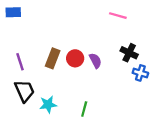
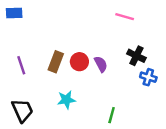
black trapezoid: (24, 91) -> (22, 110), moved
cyan star: (48, 104) -> (66, 100), moved
green line: (84, 109) -> (112, 115), moved

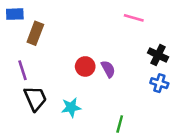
black cross: (136, 56) -> (158, 55), moved
brown rectangle: (56, 62) -> (35, 33), moved
black trapezoid: (22, 110) -> (35, 98), moved

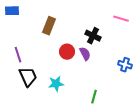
pink line: (134, 18) -> (121, 19), moved
brown rectangle: (35, 33) -> (49, 26), moved
black cross: (158, 55) -> (93, 36), moved

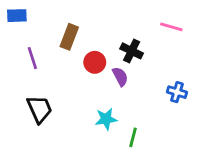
red circle: (67, 52) -> (95, 62), moved
purple line: (18, 55) -> (32, 58), moved
cyan star: (56, 84) -> (106, 119), moved

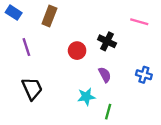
blue rectangle: (17, 16) -> (14, 13), turned 35
brown rectangle: (69, 37) -> (49, 16), moved
purple semicircle: (120, 76) -> (105, 75), moved

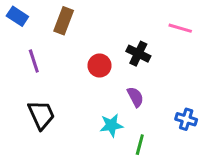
blue cross: (144, 75) -> (186, 119), moved

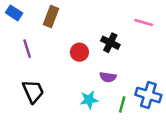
purple semicircle: (135, 97) -> (108, 77), turned 126
blue cross: (186, 119) -> (148, 95), size x1.5
green line: (140, 145) -> (122, 104), moved

